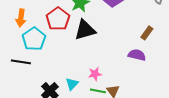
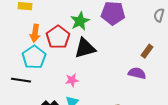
orange arrow: (21, 18) -> (35, 33), moved
pink star: (95, 74) -> (72, 80), moved

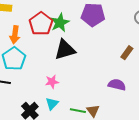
red pentagon: (58, 37) -> (41, 24), moved
purple semicircle: (137, 73) -> (117, 85), moved

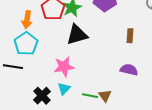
brown rectangle: (127, 53) -> (130, 36), moved, turned -32
pink star: (52, 82) -> (64, 67), size x1.5

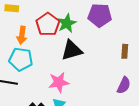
cyan pentagon: (26, 44) -> (21, 59), turned -30
purple semicircle: (129, 70) -> (124, 85), turned 102

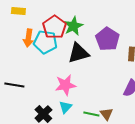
purple pentagon: (100, 15) -> (107, 39), moved, turned 30
cyan pentagon: (21, 59) -> (45, 42), moved

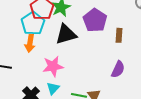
orange arrow: (28, 38) -> (30, 43), moved
cyan pentagon: (45, 42) -> (33, 23), turned 30

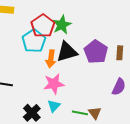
purple pentagon: (95, 20) -> (96, 52), moved
orange arrow: (30, 43) -> (51, 59), moved

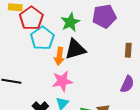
red pentagon: (43, 26) -> (31, 18), moved
purple pentagon: (96, 52) -> (104, 16), moved, turned 30

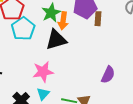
brown rectangle: (128, 50) -> (98, 19), moved
orange arrow: (59, 56) -> (63, 21), moved

